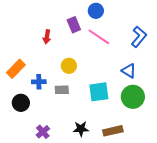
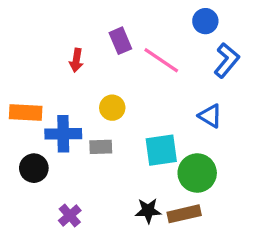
blue circle: (96, 11) -> (205, 21), moved
orange rectangle: (16, 69) -> (26, 113), turned 48
blue cross: (39, 82) -> (63, 134), size x1.5
green circle: (133, 97) -> (197, 173), moved
black star: (81, 129) -> (148, 211), moved

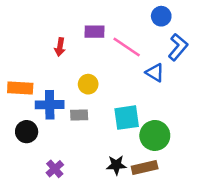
purple rectangle: (120, 41) -> (95, 32), turned -66
blue triangle: (210, 116) -> (155, 73), moved

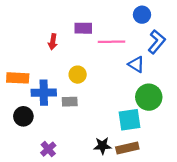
pink line: (127, 47) -> (111, 42), turned -35
cyan square: (127, 118) -> (130, 120), moved
green circle: (155, 135) -> (149, 97), moved

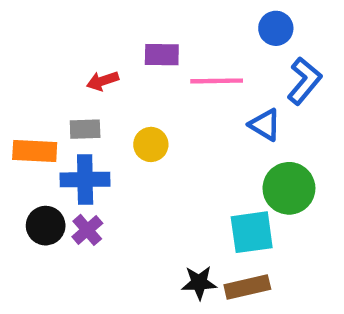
red arrow: (53, 42) -> (103, 81), turned 63
gray rectangle: (70, 102) -> (85, 129), moved
purple cross: (48, 149) -> (87, 230), moved

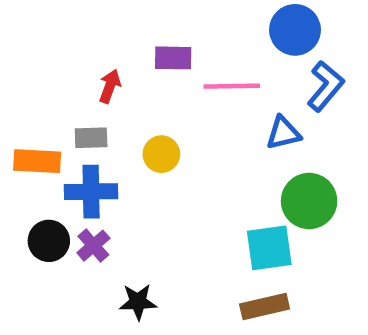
blue circle: (276, 28) -> (295, 30), size x1.4
red arrow: (103, 81) -> (110, 86), turned 128
blue triangle: (265, 125) -> (283, 133), turned -44
black star: (199, 283) -> (138, 302), moved

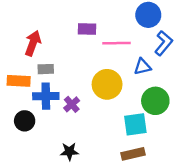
red arrow: (110, 86) -> (33, 43), moved, size x1.5
yellow circle: (161, 154) -> (107, 84), moved, size x1.6
purple cross: (93, 246) -> (72, 104), moved

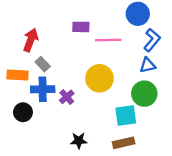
blue triangle: (142, 67) -> (148, 65), moved
gray rectangle: (46, 69) -> (43, 64), turned 48
black star: (69, 151) -> (79, 141), moved

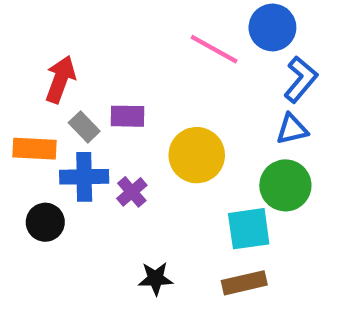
purple rectangle: (81, 27) -> (127, 116), moved
pink line: (108, 40) -> (214, 49), moved, turned 30

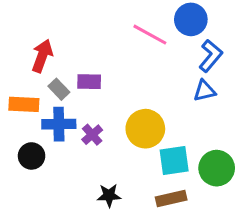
yellow circle: (197, 155) -> (145, 129), moved
green circle: (285, 185) -> (217, 168), moved

